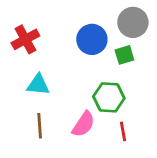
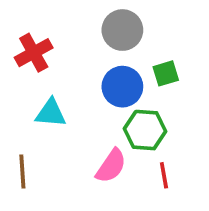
gray circle: (133, 22) -> (122, 30), moved
blue circle: (92, 39) -> (122, 87), moved
brown line: (40, 126) -> (22, 172), moved

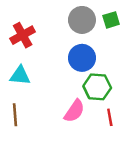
green square: (166, 73) -> (111, 20), moved
cyan triangle: (51, 113) -> (20, 76), moved

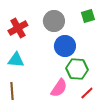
gray circle: (82, 20) -> (54, 21), moved
red line: (110, 117) -> (87, 93), turned 56

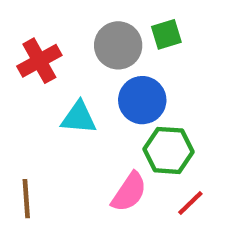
green square: (88, 16) -> (166, 34), moved
cyan triangle: (16, 60) -> (79, 118), moved

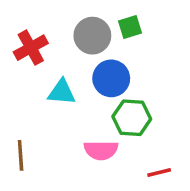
pink semicircle: (129, 192) -> (101, 150), turned 56
red line: (190, 203) -> (159, 172), moved, turned 30

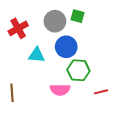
green square: (130, 27) -> (77, 16), turned 32
red line: (159, 172) -> (101, 92), moved

